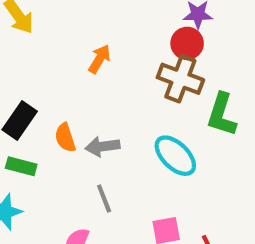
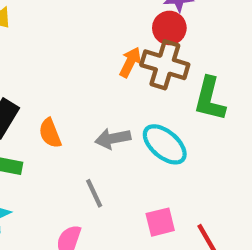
orange arrow: (99, 59) -> (130, 62), moved
gray arrow: (103, 146) -> (113, 138), moved

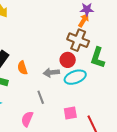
red circle: (169, 28) -> (68, 60), moved
orange arrow: (130, 62) -> (84, 20), moved
cyan ellipse: (165, 144) -> (75, 77), turned -65

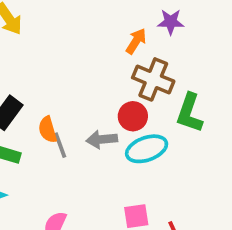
orange arrow: (84, 20) -> (136, 41), moved
gray line: (41, 97) -> (60, 145), moved

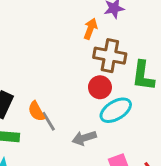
gray arrow: (102, 139) -> (84, 138), moved

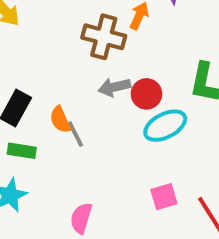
brown cross: (110, 56) -> (104, 37), moved
gray arrow: (84, 138) -> (114, 87), moved

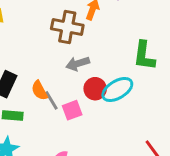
red circle: (146, 94) -> (95, 89), moved
pink square: (164, 197) -> (72, 110), moved

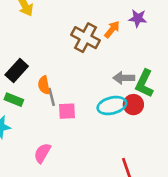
gray arrow: (78, 64) -> (124, 78), moved
red circle: (95, 89) -> (133, 105), moved

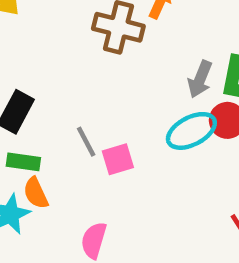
gray arrow: (124, 78) -> (200, 79), turned -54
orange semicircle: (44, 85) -> (36, 193), moved

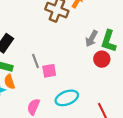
cyan ellipse: (191, 131) -> (67, 98), moved

